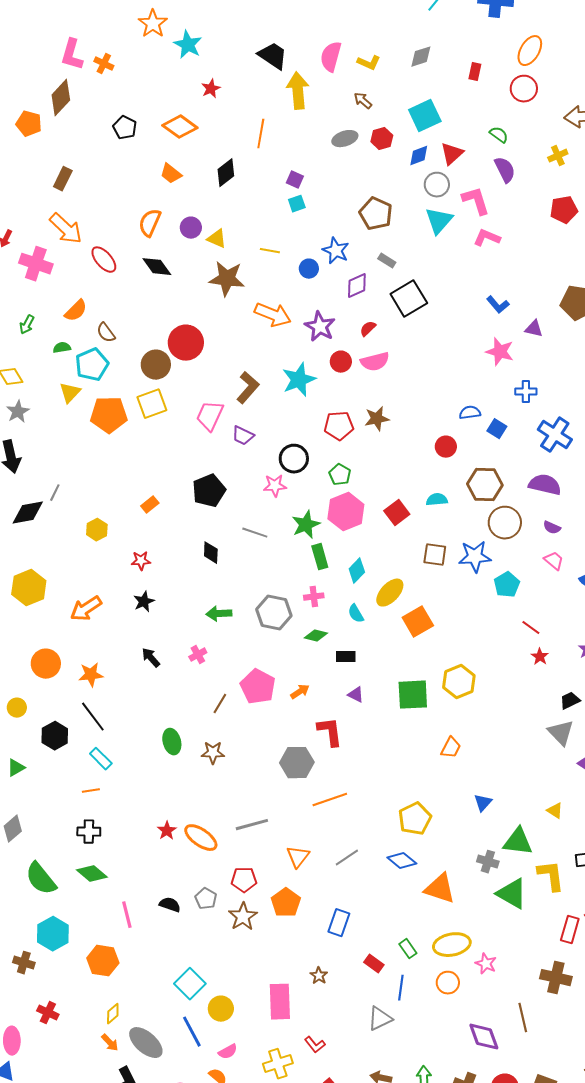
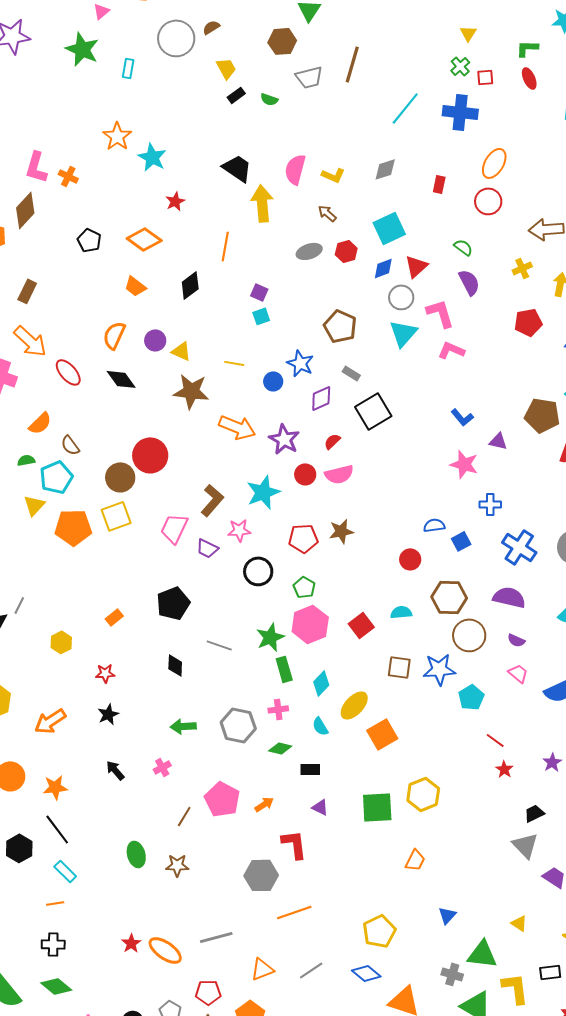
blue square: (497, 429) -> (461, 541), turned 30
pink star: (275, 486) -> (239, 530), moved
orange triangle: (298, 857) -> (262, 969), turned 30

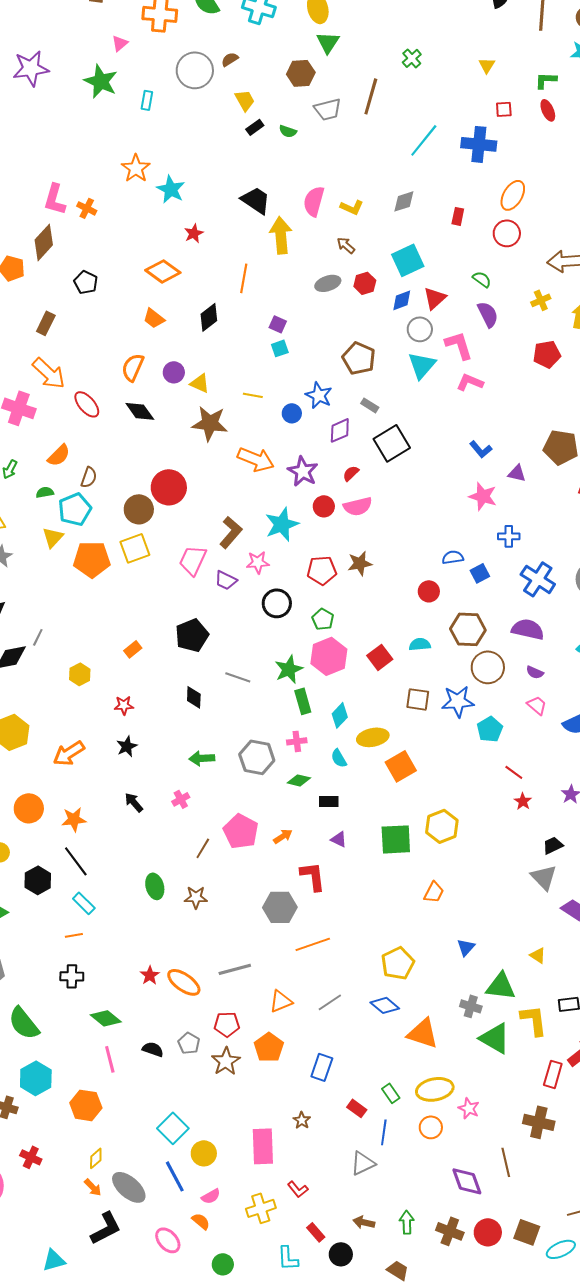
green cross: (460, 66) -> (412, 58), moved
black pentagon: (89, 240) -> (86, 282), moved
brown semicircle: (70, 445) -> (89, 477), turned -125
yellow ellipse: (354, 705) -> (373, 737), turned 36
green diamond: (56, 986) -> (106, 1018), moved

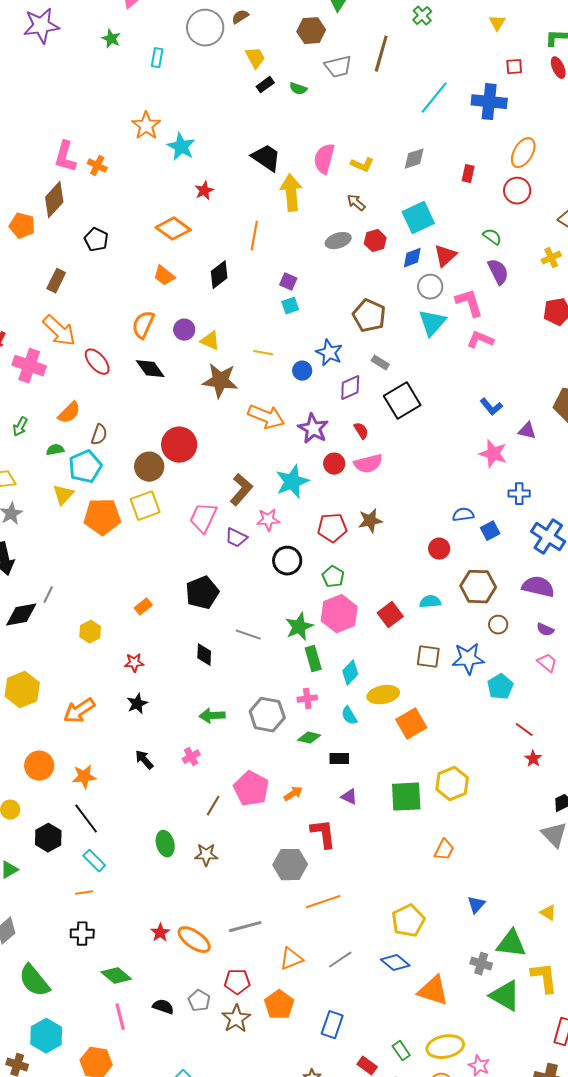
green star: (101, 81) -> (111, 39), size x0.6
red semicircle: (351, 473) -> (361, 431), turned 102
brown circle: (488, 667) -> (498, 625), size x0.6

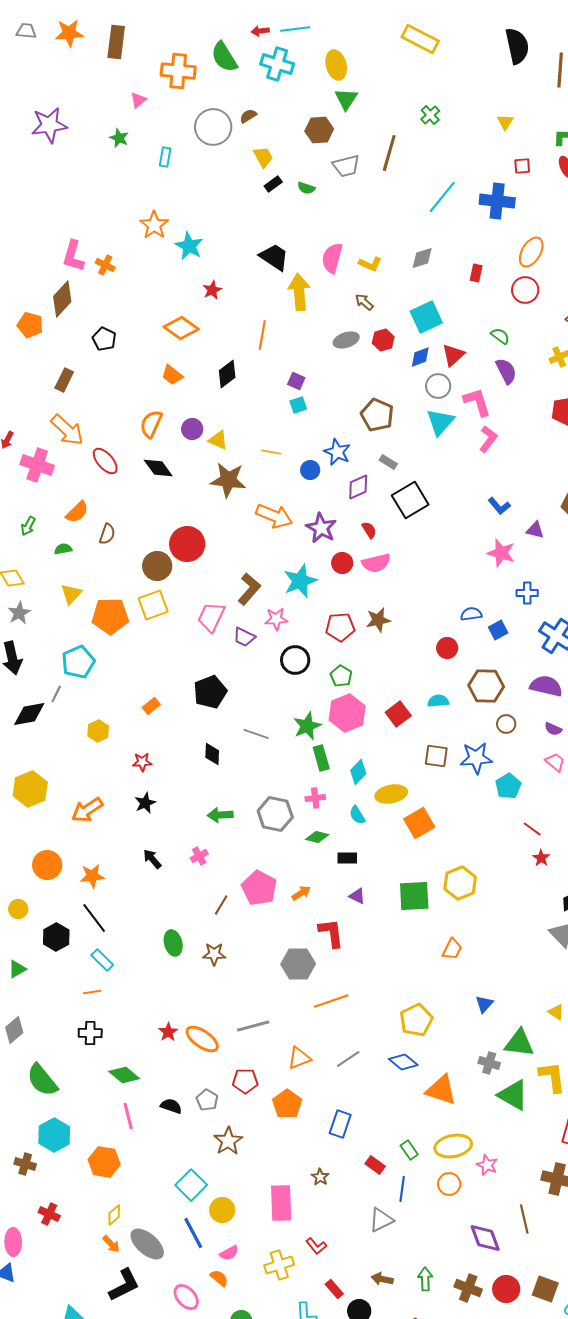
pink L-shape: (480, 340) -> (488, 439), turned 104
cyan pentagon: (85, 467) -> (78, 662), moved
brown star: (236, 1019) -> (228, 1141), moved

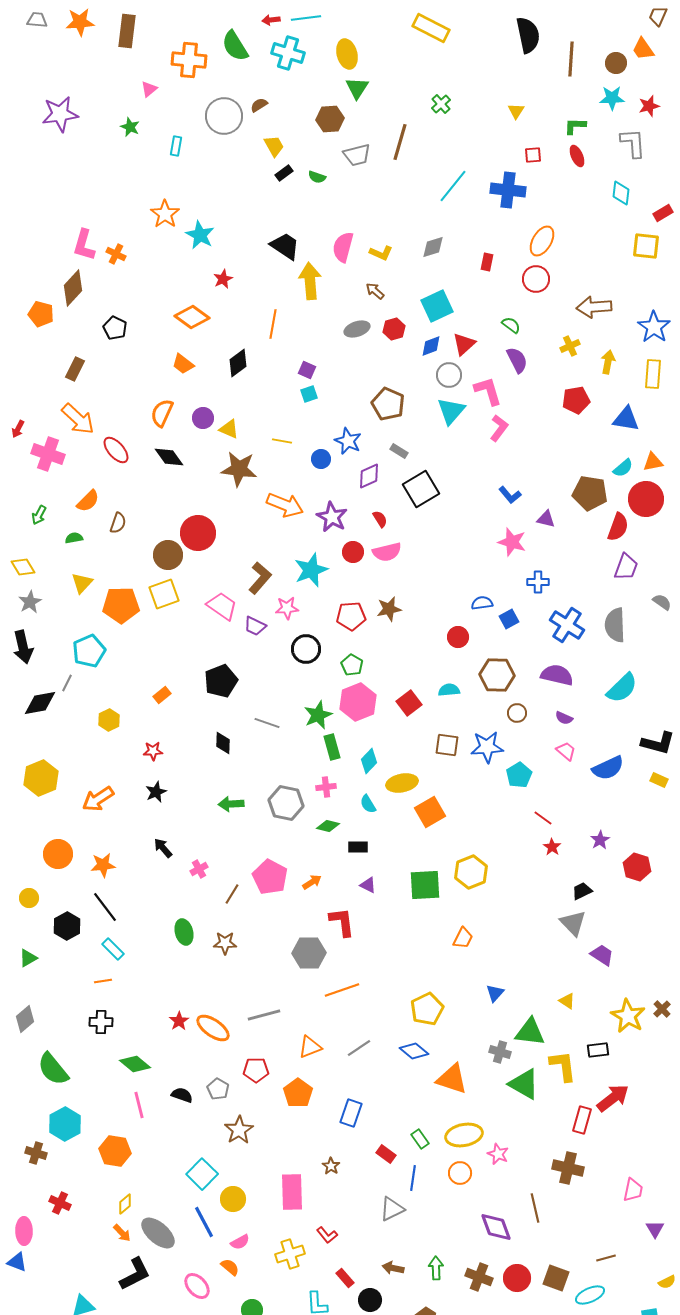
pink trapezoid: (211, 617) -> (222, 606), turned 100
pink cross: (199, 856) -> (199, 869), moved

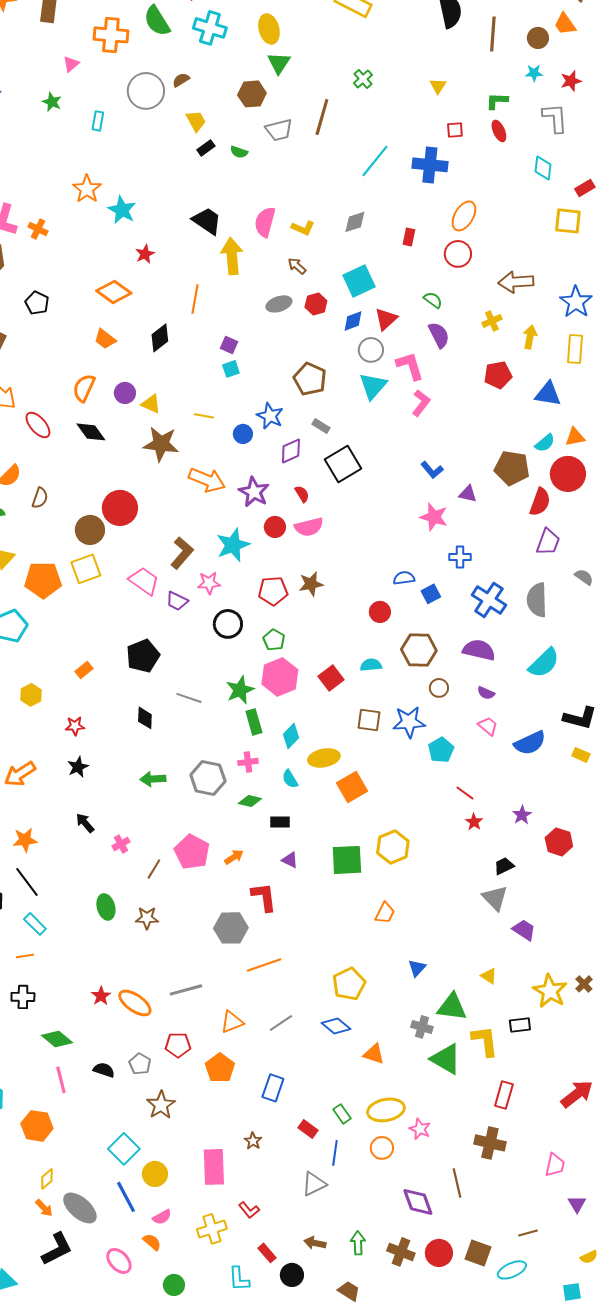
cyan star: (612, 98) -> (534, 73), size x0.7
orange triangle: (452, 1079) -> (374, 1054), size x0.7
red arrow: (613, 1098) -> (577, 1094), moved

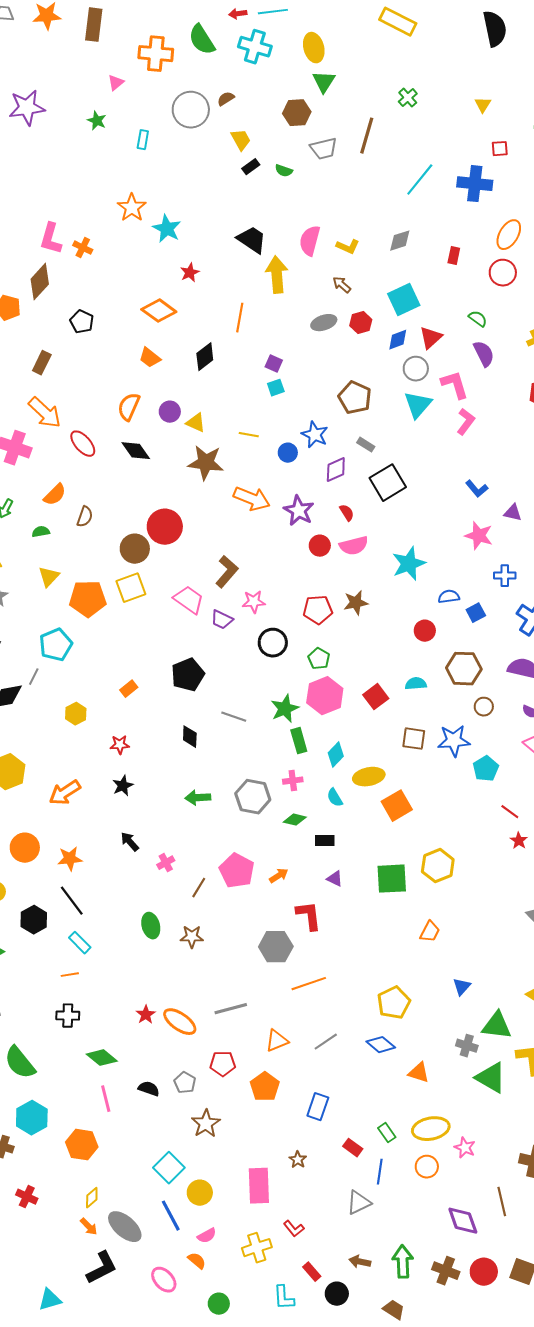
cyan star: (233, 545) -> (409, 564), moved
green arrow: (358, 1243) -> (403, 1262), size x1.4

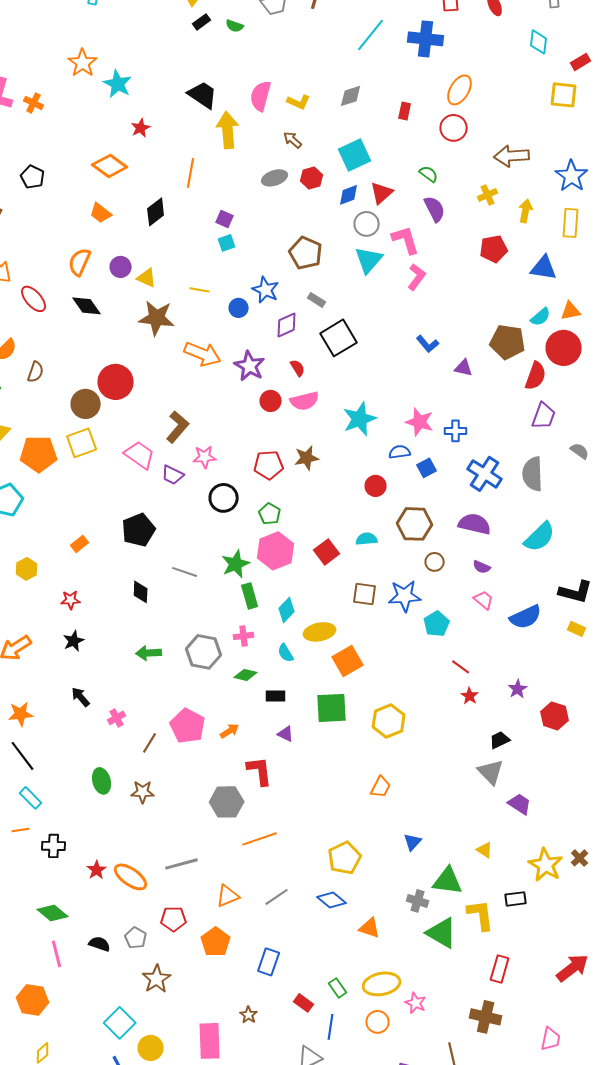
pink star: (479, 536) -> (420, 422), moved
green square: (392, 879) -> (332, 708), moved
black cross: (68, 1016) -> (54, 846), moved

